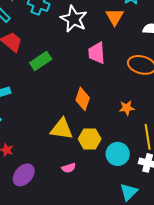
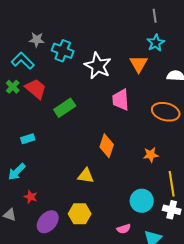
yellow triangle: (62, 129) -> (86, 176), size x0.7
yellow hexagon: (90, 139) -> (80, 214), moved
pink semicircle: (69, 168) -> (124, 229), moved

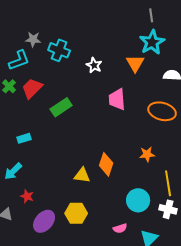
cyan star: (156, 43) -> (152, 42), size x1.4
cyan L-shape: (23, 61) -> (19, 60), turned 115
white star: (98, 66) -> (94, 65), size x0.6
red trapezoid: (36, 89) -> (32, 88), turned -85
orange diamond: (107, 146) -> (106, 164), moved

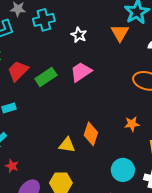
cyan cross: (59, 50) -> (44, 20), turned -35
red trapezoid: (32, 88) -> (18, 71), moved
pink trapezoid: (117, 99) -> (81, 72), moved, turned 60

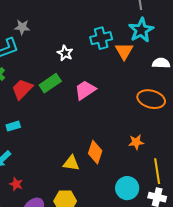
cyan cross: (44, 20) -> (101, 38), moved
white star: (79, 35) -> (65, 53), moved
green rectangle: (46, 77) -> (50, 83), moved

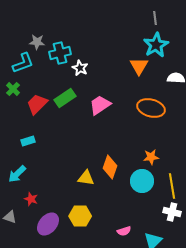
cyan cross: (101, 38) -> (60, 53), moved
orange ellipse: (151, 99) -> (151, 108), moved
cyan circle: (127, 188) -> (142, 181), moved

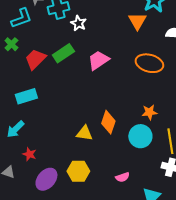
cyan rectangle: (28, 141) -> (26, 96), size x1.5
pink semicircle: (124, 231) -> (122, 177), moved

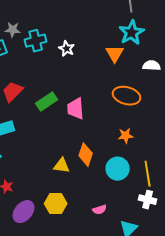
white star: (78, 23) -> (67, 49), moved
green rectangle: (63, 53) -> (47, 102), moved
pink trapezoid: (98, 60) -> (76, 109), moved, turned -60
orange star: (149, 112) -> (126, 136), moved

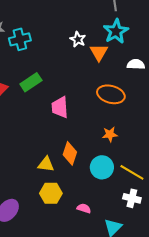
white star: (67, 49) -> (78, 39), moved
green rectangle: (47, 102) -> (31, 82), moved
yellow line: (148, 174) -> (132, 172), turned -50
yellow hexagon: (56, 204) -> (51, 193), moved
pink semicircle: (100, 210) -> (84, 208), turned -144

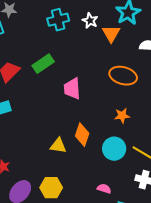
cyan cross: (20, 39) -> (58, 20), moved
yellow hexagon: (51, 193) -> (51, 188), moved
pink semicircle: (84, 208) -> (104, 189), moved

